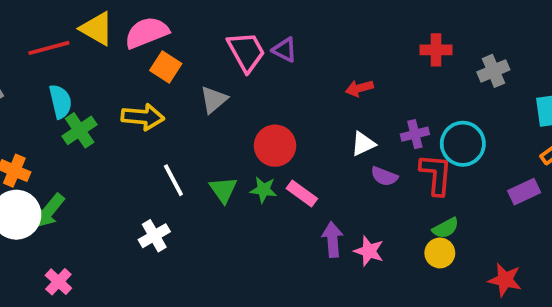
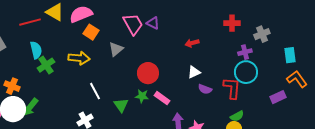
purple cross: (415, 134) -> (245, 52), moved
green triangle: (223, 190) -> (121, 105), moved

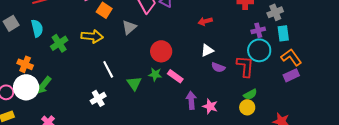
cyan semicircle: (36, 50) -> (37, 28), moved
cyan rectangle: (290, 55) -> (283, 33), moved
orange L-shape: (297, 79) -> (291, 57), moved

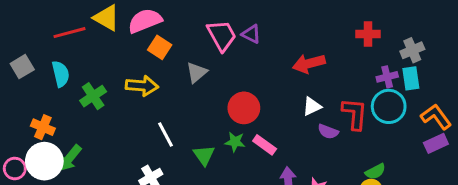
red arrow: (205, 21) -> (309, 64), size x1.5
cyan rectangle: (283, 33) -> (411, 78), moved
red L-shape: (245, 66) -> (355, 114), moved

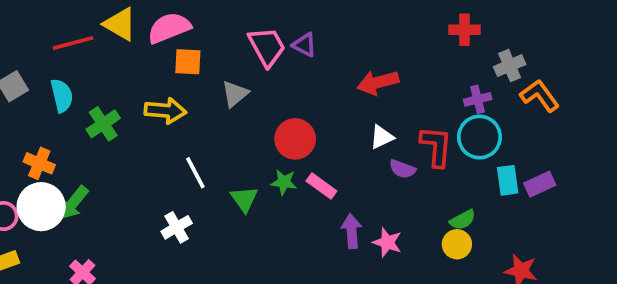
red cross: (368, 34) -> (464, 30), moved
orange square: (160, 47) -> (188, 62), turned -30
cyan rectangle: (411, 78) -> (508, 180), moved
orange L-shape: (436, 117) -> (540, 96), moved

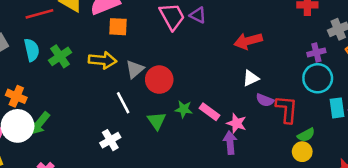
gray triangle: (235, 94) -> (135, 69), moved
green cross: (103, 124) -> (60, 56), moved
red circle: (295, 139) -> (159, 80), moved
red L-shape: (436, 146) -> (287, 109), moved
pink star: (387, 242) -> (237, 123), moved

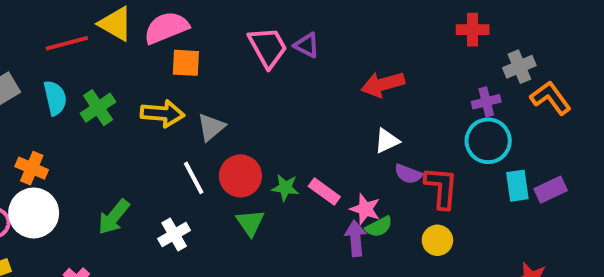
red circle: (159, 80) -> (240, 176), moved
green triangle: (157, 121) -> (250, 223), moved
green arrow: (39, 123) -> (114, 217), moved
green semicircle: (306, 135) -> (379, 227), moved
yellow circle: (302, 152) -> (437, 240), moved

